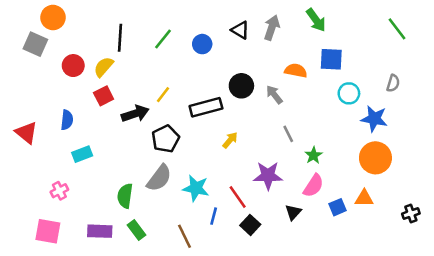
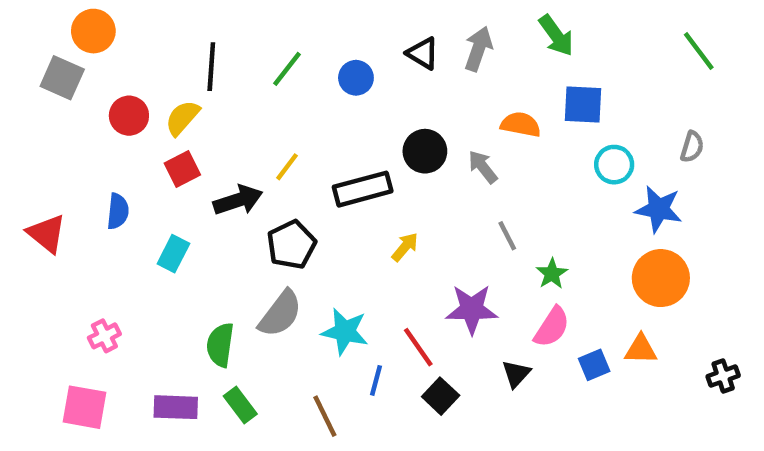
cyan rectangle: (82, 154) -> (173, 254), moved, turned -42

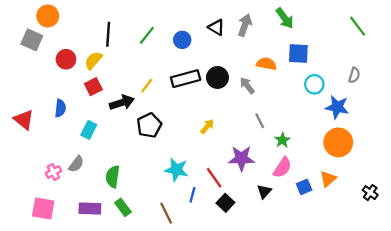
black rectangle: (363, 189) -> (186, 79), moved
gray semicircle: (280, 314) -> (76, 164), moved, size x0.7
orange triangle: (641, 349) -> (328, 179), turned -42
black cross: (723, 376) -> (370, 193), turned -35

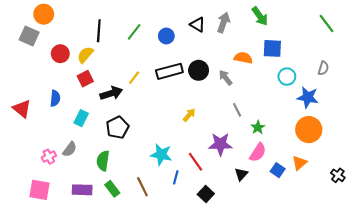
black pentagon: (149, 125) -> (117, 127), moved
blue square: (304, 187) -> (278, 170), turned -32
black square: (225, 203) -> (206, 194), moved
brown line: (166, 213) -> (142, 187), moved

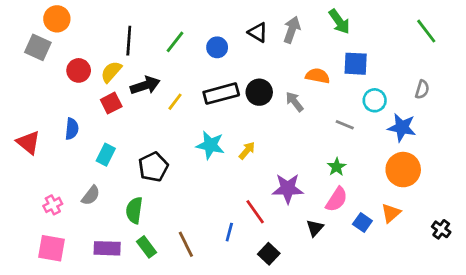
black arrow: (111, 93) -> (145, 85), moved
gray line: (237, 110) -> (345, 125), moved, turned -40
cyan star: (161, 155) -> (210, 145), moved
pink cross: (49, 157) -> (53, 205), moved

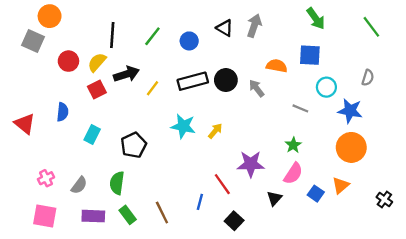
green arrow: (339, 22) -> (316, 18), moved
gray semicircle: (91, 195) -> (79, 185), moved

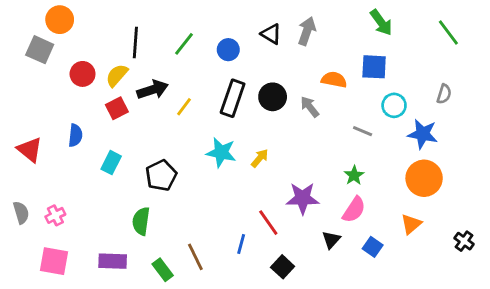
black rectangle: (193, 81) -> (233, 98), turned -56
gray semicircle: (79, 185) -> (21, 213), moved, turned -54
blue square: (316, 194) -> (373, 247), moved
green rectangle: (128, 215) -> (163, 270), moved

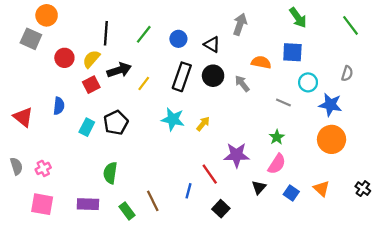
black triangle: (271, 34) -> (212, 44), moved
black pentagon: (161, 175) -> (116, 123), moved
orange triangle: (411, 224) -> (321, 189), moved, turned -36

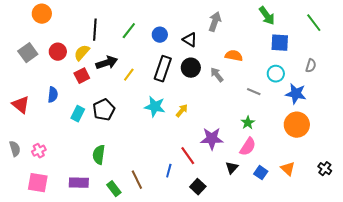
gray square: (31, 39) -> (28, 53), moved, turned 30
blue square: (292, 52) -> (280, 43), moved

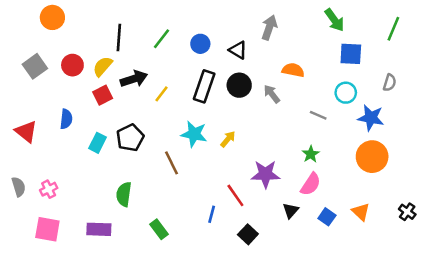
green line: (314, 23) -> (393, 29), turned 60
brown line: (137, 180) -> (172, 163), moved
green rectangle: (114, 189) -> (159, 229), moved

